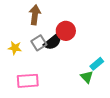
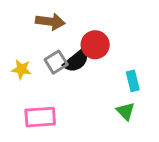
brown arrow: (35, 15) -> (50, 22), turned 90
cyan rectangle: (97, 64) -> (133, 81), moved, turned -64

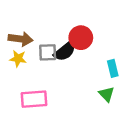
brown arrow: (50, 22) -> (21, 39), moved
gray square: (56, 62) -> (48, 52), turned 30

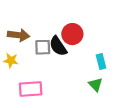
black semicircle: (65, 51) -> (58, 46), turned 95
yellow star: (18, 59) -> (11, 60), moved

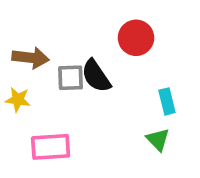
red circle: (72, 34) -> (136, 38), moved

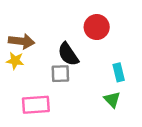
gray square: (71, 78) -> (60, 74), moved
yellow star: (18, 100) -> (15, 61), moved

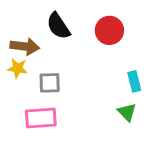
black semicircle: (68, 54) -> (58, 26), moved
gray square: (60, 74) -> (50, 83), moved

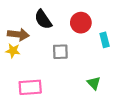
cyan rectangle: (134, 81) -> (105, 40), moved
gray square: (50, 83) -> (60, 52), moved

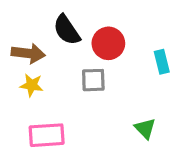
red circle: (81, 23) -> (108, 43), moved
yellow star: (13, 51) -> (32, 85), moved

